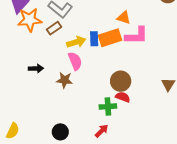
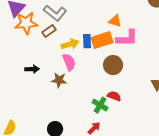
brown circle: (121, 81) -> (113, 65), moved
green cross: (108, 107) -> (100, 105), turned 35

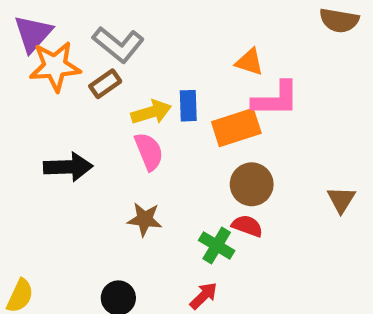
orange rectangle: (102, 40) -> (236, 127), moved
brown circle: (113, 65) -> (252, 184), moved
black arrow: (32, 69) -> (68, 167), size x1.5
brown star: (59, 80) -> (145, 219), moved

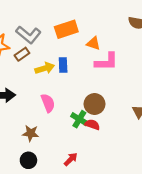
orange rectangle: (236, 127) -> (66, 29), moved
pink semicircle: (149, 152) -> (48, 103), moved
brown star: (145, 219) -> (31, 133), moved
green cross: (217, 246) -> (79, 119), moved

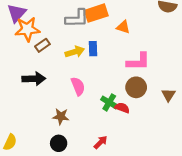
gray L-shape: (28, 35) -> (77, 18), moved, turned -40
brown rectangle: (22, 54) -> (42, 45), moved
pink L-shape: (106, 62) -> (138, 61), moved
brown circle: (95, 104) -> (136, 87), moved

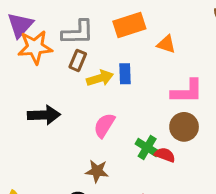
gray L-shape: (77, 18) -> (78, 32), moved
brown rectangle: (42, 45) -> (78, 60), moved, turned -32
pink semicircle: (78, 86) -> (104, 125), turned -126
brown star: (61, 116) -> (97, 171), moved

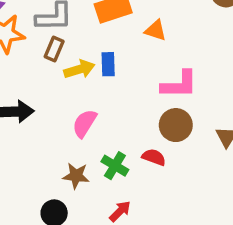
green cross: (147, 147) -> (115, 166), moved

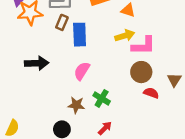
blue rectangle: (108, 64) -> (80, 35), moved, size x1.5
yellow arrow: (79, 69) -> (125, 36), moved
red semicircle: (154, 157) -> (151, 93), moved

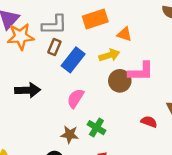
blue rectangle: (80, 35) -> (73, 60), turned 40
yellow arrow: (125, 36) -> (109, 55), moved
brown circle: (141, 72) -> (120, 81), moved

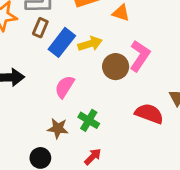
yellow arrow: (109, 55) -> (90, 44), moved
pink L-shape: (141, 72) -> (140, 56), turned -56
red semicircle: (149, 122) -> (149, 114), size x1.5

